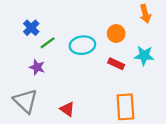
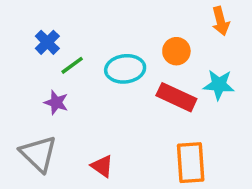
red rectangle: (116, 64) -> (176, 97), size x1.5

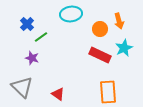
orange arrow: (221, 21) -> (119, 21), moved
cyan ellipse: (125, 69) -> (71, 14), moved
cyan star: (219, 85) -> (124, 48), turned -30

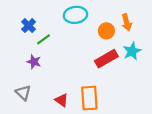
red rectangle: (100, 55) -> (106, 59), turned -55
gray triangle: (22, 87) -> (23, 93), size x0.7
orange rectangle: (108, 92) -> (89, 98), moved

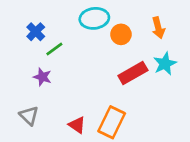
orange circle: (106, 31) -> (121, 34), moved
orange rectangle: (89, 98) -> (112, 122), turned 30

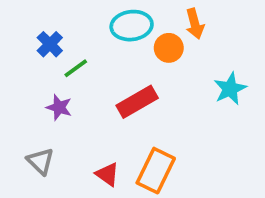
orange arrow: (158, 28) -> (195, 24), moved
red rectangle: (133, 73) -> (137, 102), moved

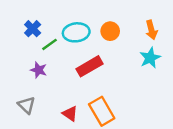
orange arrow: (195, 24) -> (151, 30), moved
cyan ellipse: (132, 26) -> (76, 32), moved
orange rectangle: (156, 171) -> (102, 111), turned -56

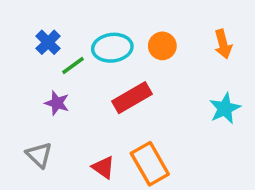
cyan star: (150, 58) -> (225, 108), moved

